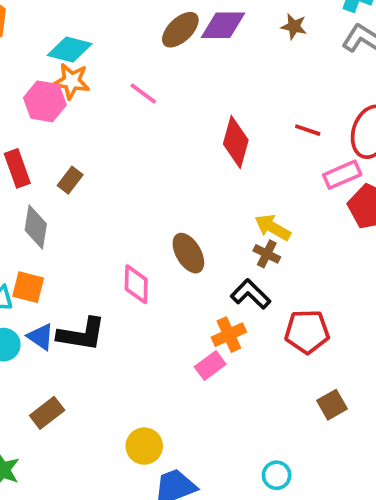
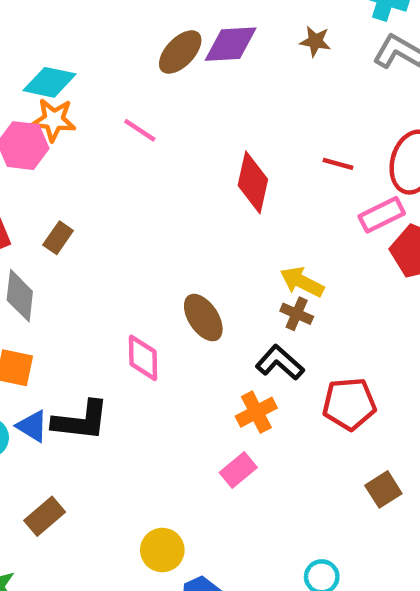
pink rectangle: (210, 366) -> (238, 470), moved

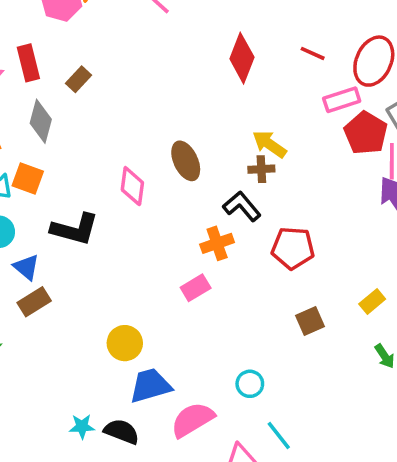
brown cross: (297, 314) -> (261, 169), turned -35
blue triangle: (32, 426) -> (26, 267), moved

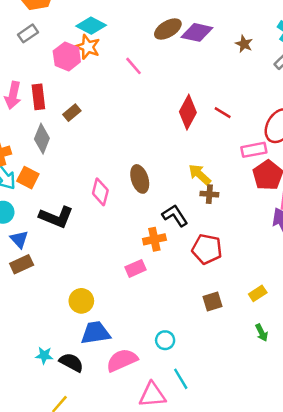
red line: (313, 53) -> (223, 113), moved
brown cross: (261, 169) -> (209, 194), moved

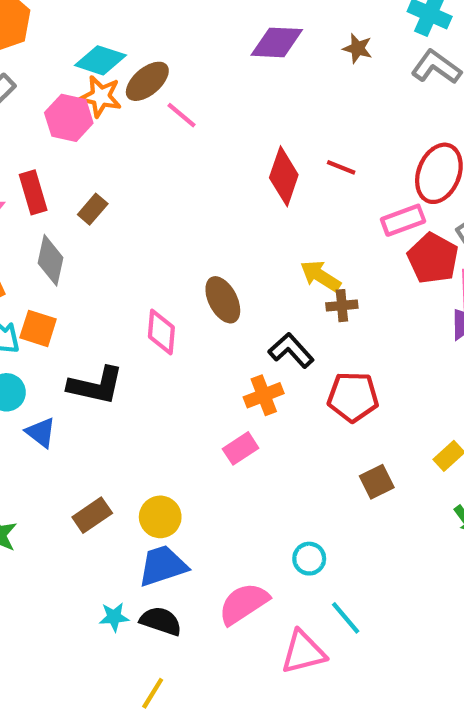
brown ellipse: (168, 29) -> (147, 81), moved
brown rectangle: (22, 264) -> (92, 515), moved
blue trapezoid: (95, 333) -> (163, 566), moved

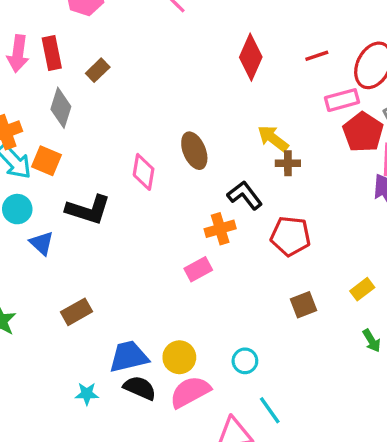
red line: (341, 167) -> (317, 56), moved, turned -45
yellow circle: (160, 517) -> (179, 357), moved
black semicircle: (161, 621) -> (140, 388), moved

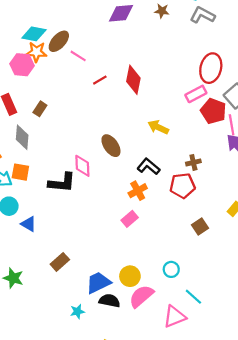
red line: (317, 56) -> (100, 80), moved
brown cross: (288, 163) -> (193, 162), moved
black L-shape: (88, 210) -> (62, 183), moved

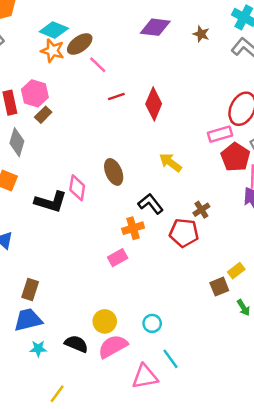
pink hexagon: (22, 65) -> (35, 93), moved
brown cross: (193, 162) -> (201, 210), turned -32
brown square: (200, 227) -> (219, 287), moved
brown rectangle: (60, 262) -> (30, 289), turned -42
blue trapezoid: (98, 283) -> (28, 320), moved

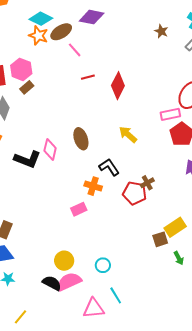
purple diamond: (155, 27) -> (92, 17), moved
brown cross: (201, 210) -> (147, 183), moved
orange cross: (133, 228) -> (93, 186), turned 30
yellow rectangle: (236, 271) -> (175, 227), size x1.5
black semicircle: (76, 344) -> (52, 283), moved

